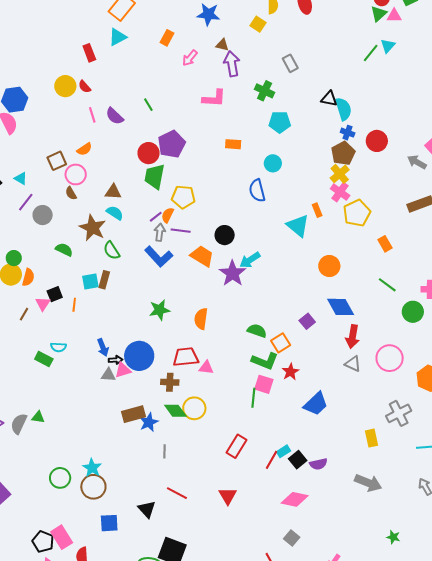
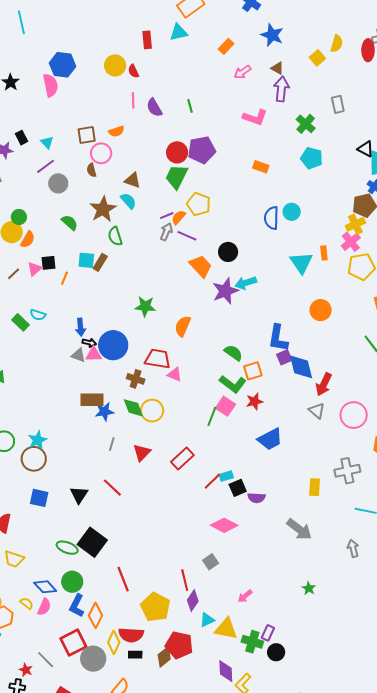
cyan circle: (273, 163) -> (292, 212), moved
blue L-shape: (159, 257) -> (278, 338), moved, turned 36
blue diamond: (341, 307) -> (301, 367), moved
red triangle: (228, 496) -> (142, 452), moved

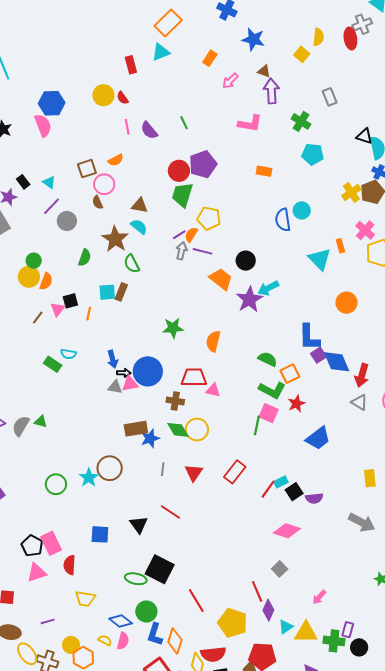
green semicircle: (70, 222) -> (85, 258), turned 78
yellow cross: (355, 224) -> (351, 192), moved
brown circle: (34, 459) -> (110, 468), moved

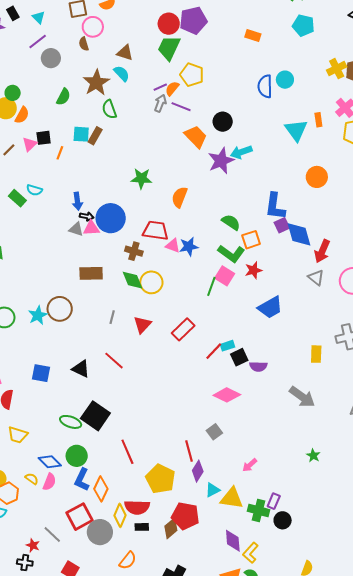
blue star: (150, 438) -> (189, 247), moved
black triangle: (139, 525) -> (81, 369), turned -36

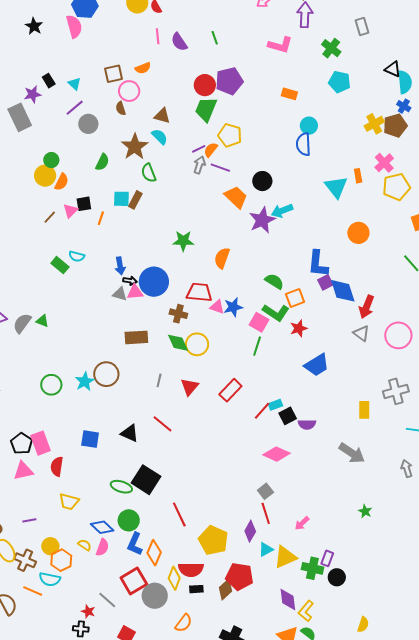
cyan circle: (285, 80) -> (309, 126), moved
pink square: (225, 276) -> (259, 322), moved
red line: (189, 451) -> (266, 513), moved
yellow triangle: (232, 498) -> (285, 557), turned -30

